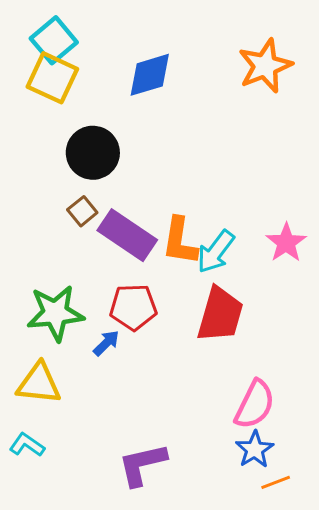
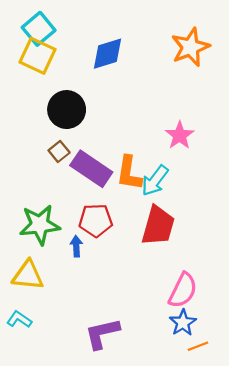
pink star: (286, 243) -> (180, 135), moved
blue arrow: (106, 343) -> (76, 246), turned -48

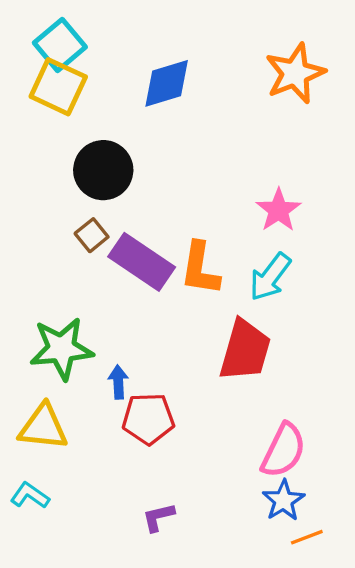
cyan arrow: (155, 181) -> (270, 277), moved
red pentagon: (96, 220) -> (148, 419), moved
purple L-shape: (102, 333) -> (158, 517), size x0.6

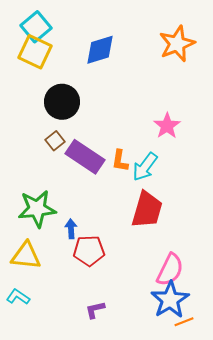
orange L-shape: (200, 269) -> (120, 161), size x0.7
cyan arrow: (270, 277) -> (145, 167), moved
blue star: (283, 500) -> (170, 300), size x1.5

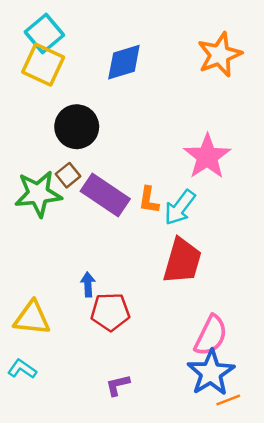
pink star: (167, 126) -> (207, 157), size x1.4
green star: (37, 209) -> (38, 194), moved

